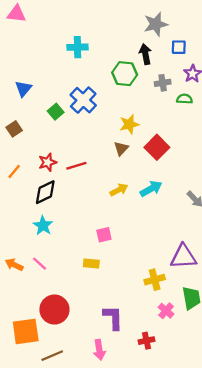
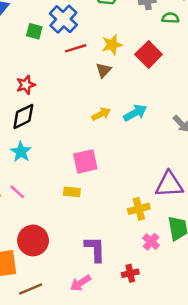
green square: (56, 112) -> (34, 31), turned -35
red square: (157, 147) -> (149, 54), moved
red line: (76, 166) -> (76, 48), moved
pink square: (104, 235) -> (85, 161), size x1.5
pink arrow: (99, 350) -> (80, 283), turned 66

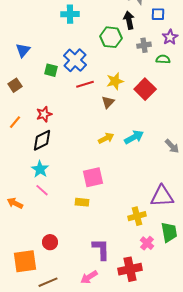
pink line: (17, 192) -> (42, 190), moved
red circle: (33, 240) -> (50, 242), size x0.6
red cross: (130, 273) -> (130, 269), size x1.6

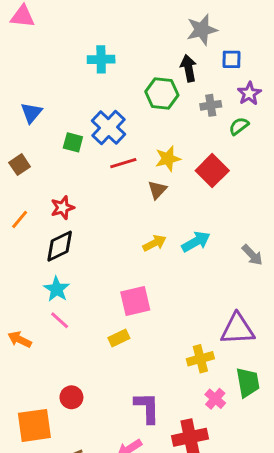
green semicircle: (163, 59) -> (239, 126), turned -40
yellow rectangle: (82, 202) -> (119, 338), turned -32

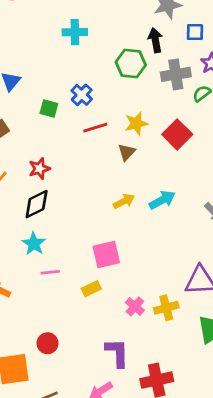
gray cross: (211, 105) -> (176, 74), size x1.5
blue cross: (108, 128) -> (82, 95), size x0.7
pink line: (60, 320) -> (50, 272), moved, turned -48
pink cross: (215, 399) -> (135, 306), moved

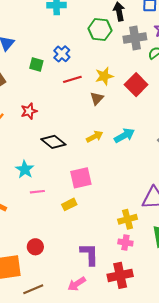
black diamond: (37, 204) -> (53, 142), moved, turned 65
pink cross: (135, 306) -> (125, 243), moved, turned -32

